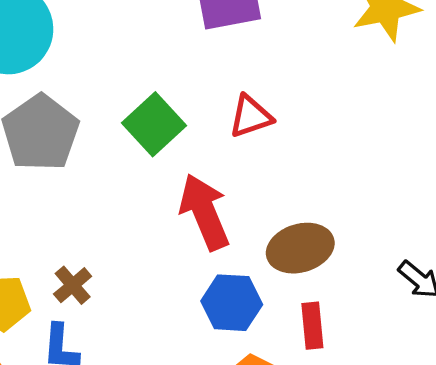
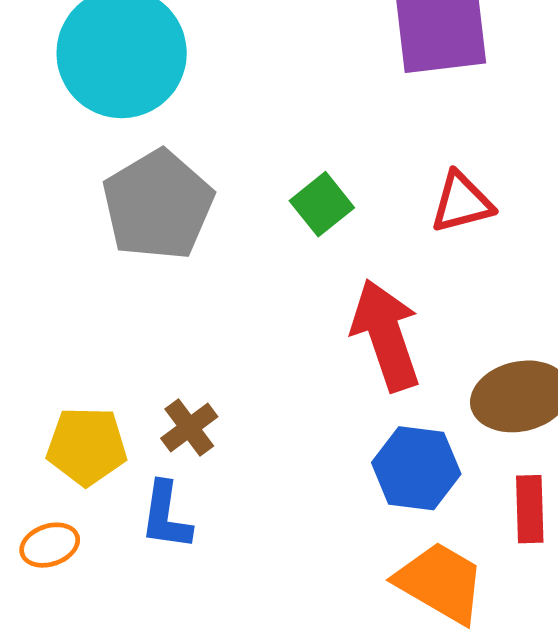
green square: (154, 124) -> (322, 204), size x0.7

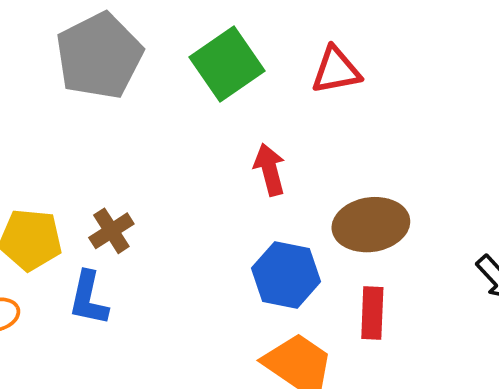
green square: (322, 204) -> (227, 64), size x1.5
red arrow: (386, 335) -> (270, 170), size x0.6

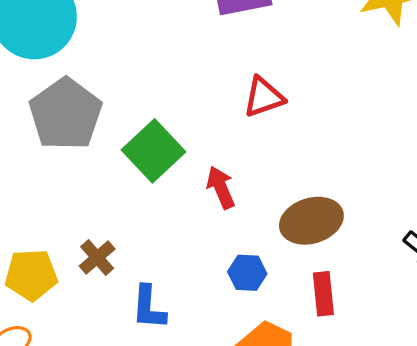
green square: (227, 64) -> (154, 151), moved
blue hexagon: (286, 275) -> (247, 273), size x0.7
blue L-shape: (88, 298) -> (149, 307), moved

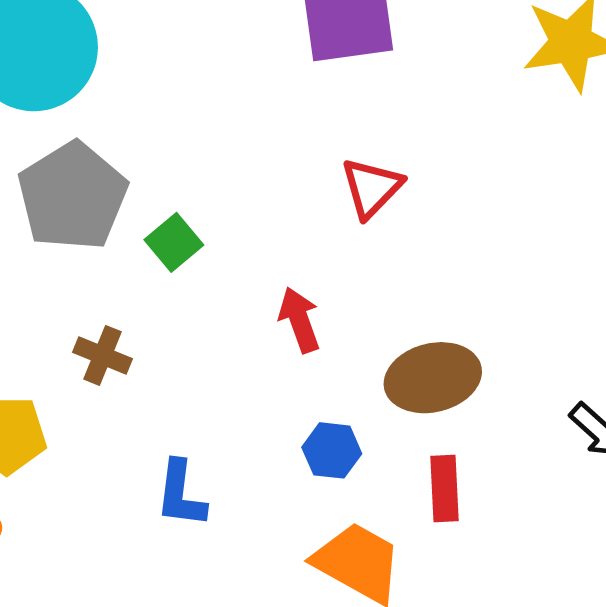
red triangle: (264, 97) -> (372, 188), turned -30
green square: (154, 151) -> (174, 242), moved, size x0.6
brown cross: (97, 258) -> (103, 355), moved, turned -30

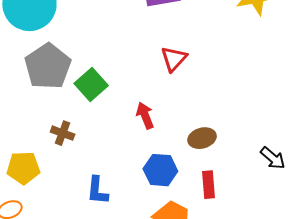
green square: (174, 242) -> (91, 84), size x1.4
brown ellipse: (433, 378) -> (202, 138), size x0.7
blue hexagon: (332, 450) -> (160, 170), size x1.4

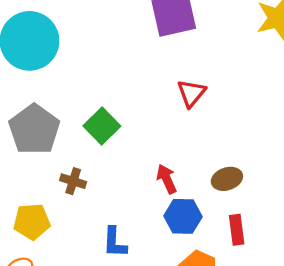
gray pentagon: (48, 66) -> (34, 130), moved
red arrow: (145, 115) -> (167, 179), moved

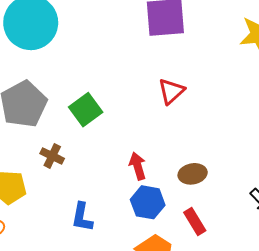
red rectangle: (237, 230) -> (195, 221), turned -32

